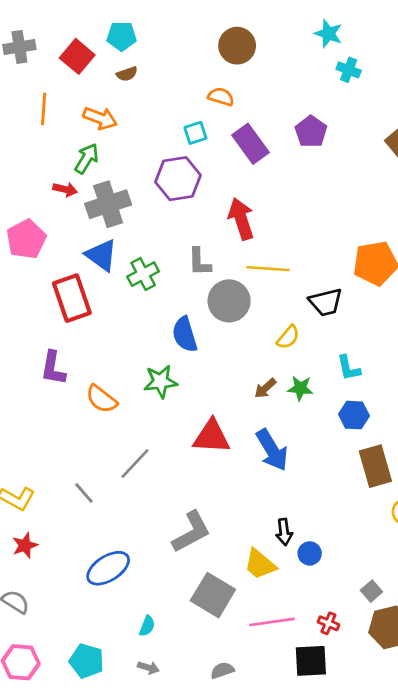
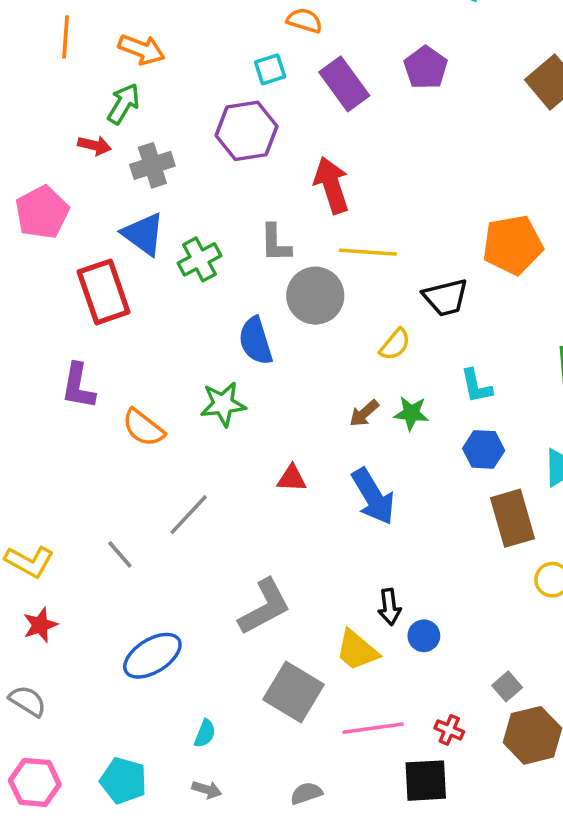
gray cross: (108, 204) -> (152, 165), size x0.7
red triangle: (212, 437) -> (292, 478), size x0.6

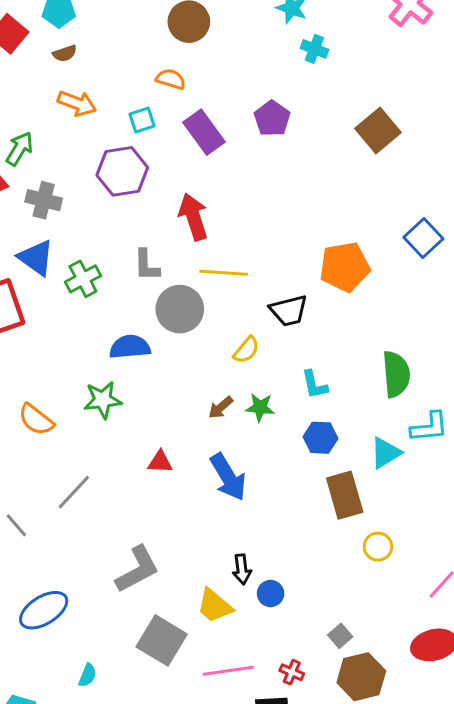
orange arrow: (142, 49) -> (77, 103), moved
gray cross: (152, 165) -> (44, 200), turned 32
blue semicircle: (256, 341) -> (130, 347), turned 102

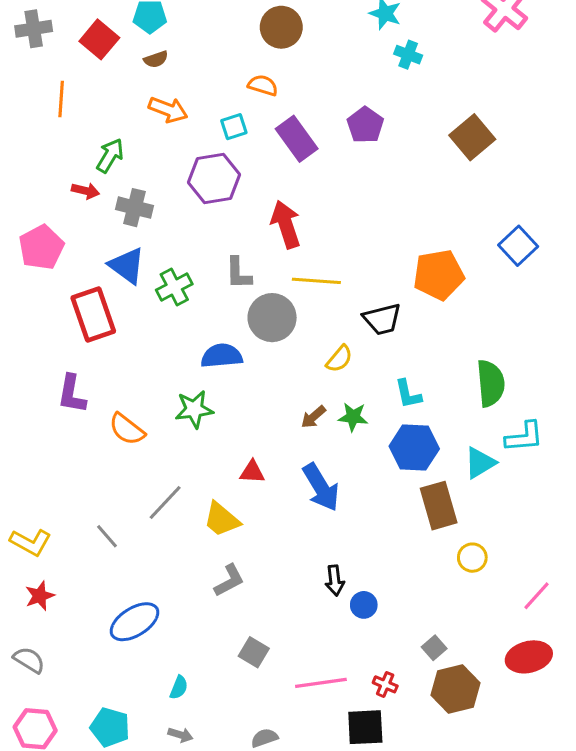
blue hexagon: (320, 438) -> (414, 448), size x1.4
gray L-shape: (137, 569) -> (229, 580), size x0.7
yellow trapezoid: (215, 606) -> (222, 519), moved
gray square: (162, 640) -> (254, 652), size x0.6

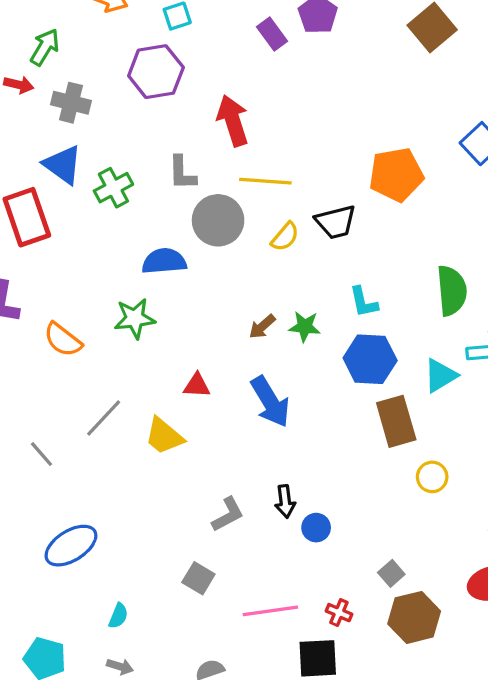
purple rectangle: (297, 139) -> (272, 34), moved, size x0.7
yellow semicircle: (339, 359) -> (285, 237), moved
gray L-shape: (229, 580) -> (228, 515), moved

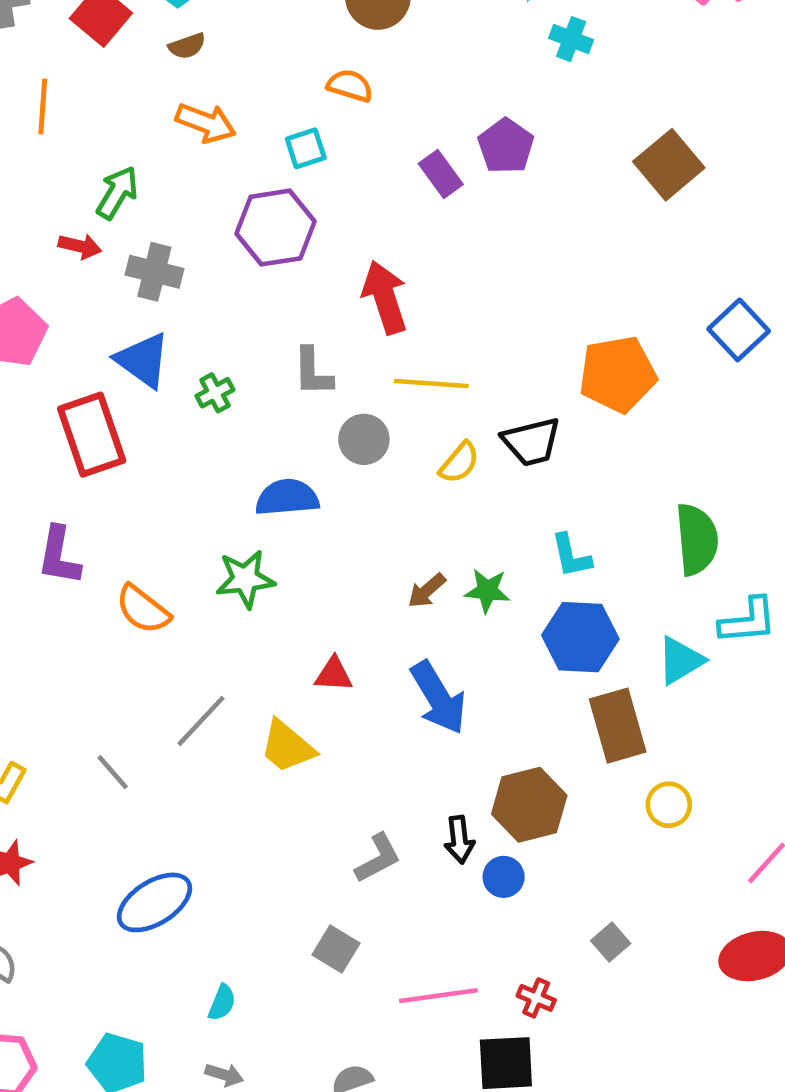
green cross: (113, 188) -> (215, 393), size x0.7
gray circle: (218, 220) -> (364, 439), size x0.7
brown hexagon: (414, 617) -> (529, 805), moved

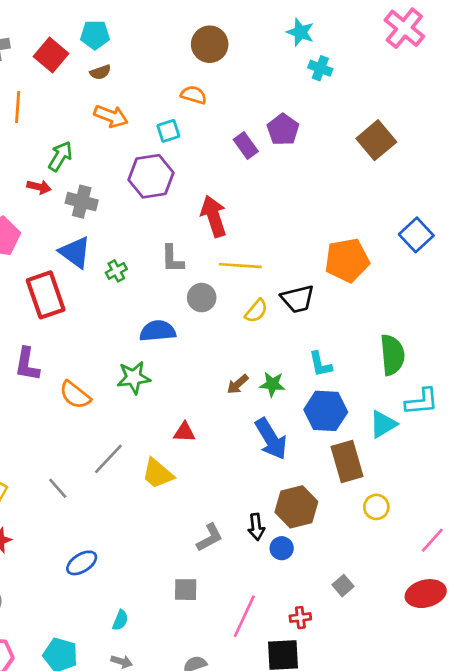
blue arrow: (438, 698) -> (271, 439), moved
blue ellipse: (154, 902) -> (82, 563), size x0.7
gray square: (336, 949) -> (186, 590), turned -30
pink line: (438, 996) -> (244, 616), turned -57
red cross: (536, 998) -> (300, 618), turned -30

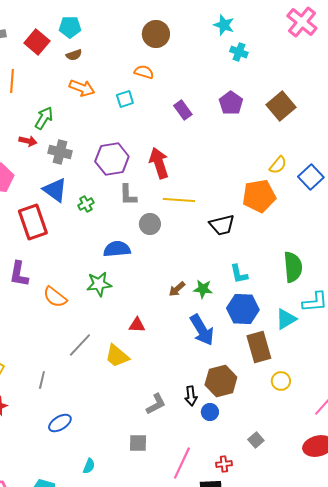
purple pentagon: (283, 130) -> (231, 103), moved
purple hexagon: (151, 176) -> (112, 159), moved
yellow semicircle: (256, 311) -> (278, 165), moved
gray line: (58, 488) -> (42, 380), moved, turned 54

